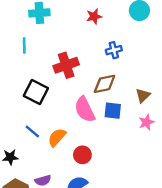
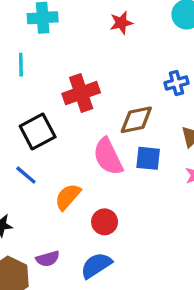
blue cross: (114, 50) -> (176, 83), moved
black square: (36, 92) -> (38, 132), turned 35
blue line: (32, 132) -> (26, 175), moved

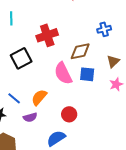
blue line: (26, 175) -> (14, 98), moved
red circle: (105, 222) -> (69, 114), moved
purple semicircle: (48, 259) -> (30, 117), moved

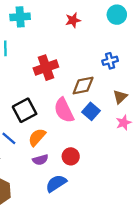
black square: (21, 58) -> (25, 110), moved
blue square: (87, 74) -> (91, 111), turned 35
purple semicircle: (30, 117) -> (40, 160), moved

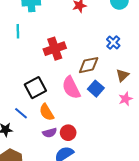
blue cross: (110, 61) -> (113, 42), turned -32
orange semicircle: (37, 137) -> (47, 112), turned -72
red circle: (71, 156) -> (68, 133), moved

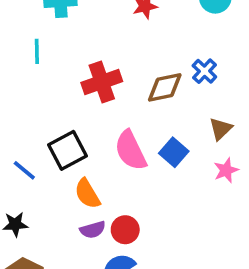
brown diamond: (89, 65) -> (165, 87), moved
blue line: (21, 113) -> (24, 170), moved

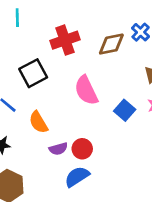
black square: (68, 150) -> (33, 73), moved
blue square: (174, 152) -> (125, 110), moved
orange semicircle: (87, 194) -> (38, 122), moved

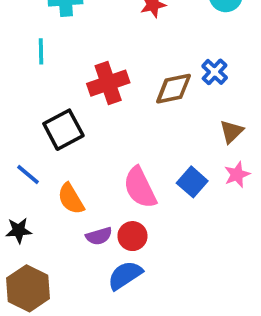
pink semicircle: (86, 90) -> (140, 188), moved

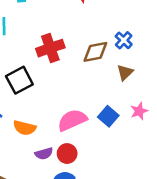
brown triangle: (231, 132) -> (125, 72), moved
pink semicircle: (140, 188) -> (72, 120), turned 92
orange semicircle: (71, 199) -> (25, 128), turned -45

